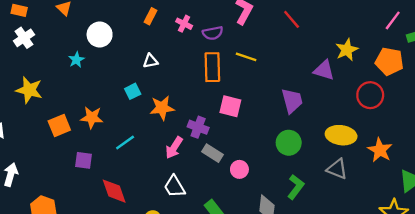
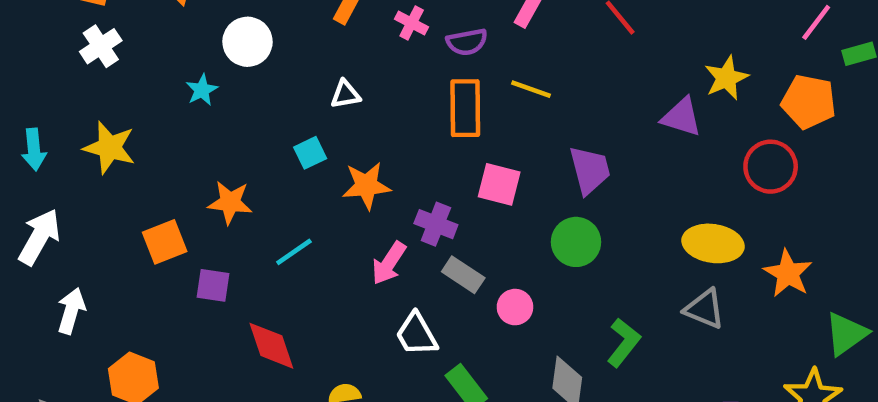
purple trapezoid: (292, 101) -> (590, 170), moved
orange square: (59, 125) -> (165, 242), moved
green circle: (289, 143) -> (576, 242), moved
white trapezoid: (174, 187) -> (416, 334), moved

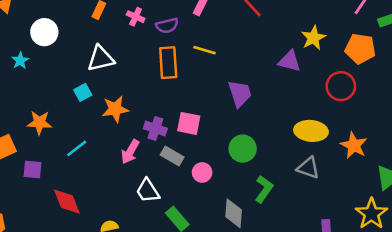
white triangle: (345, 94) -> (101, 59), size x1.6
pink square: (499, 184) -> (189, 123), moved
green circle: (576, 242) -> (243, 149), moved

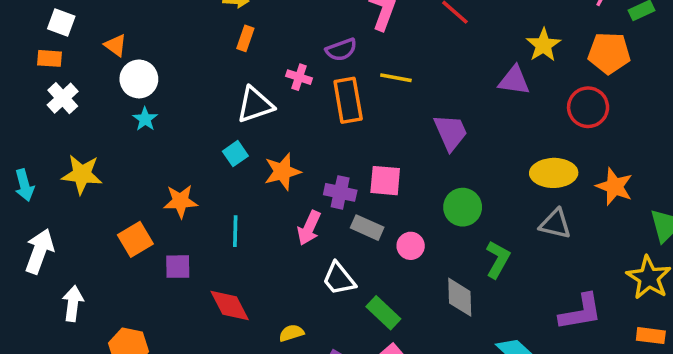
pink cross: (136, 17) -> (299, 77), moved
white circle: (44, 32) -> (139, 79), moved
cyan line: (77, 148) -> (235, 231), turned -45

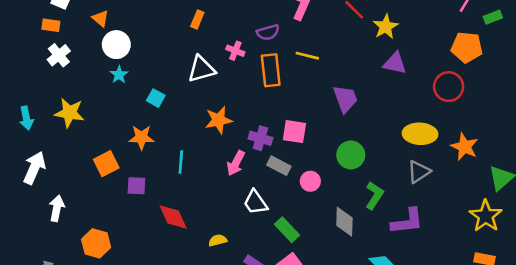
yellow star: (543, 45) -> (386, 27), moved
cyan square: (235, 154) -> (156, 98), moved, turned -30
gray triangle: (555, 224) -> (419, 172), turned -50
purple L-shape: (581, 312) -> (407, 221), moved

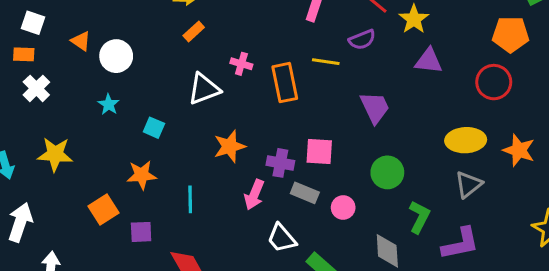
orange rectangle: (197, 19) -> (194, 32), turned 30
purple semicircle: (268, 32) -> (362, 40), moved
white circle: (116, 45) -> (116, 56), moved

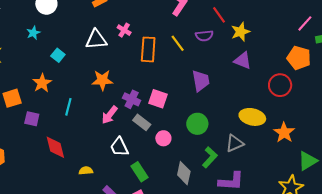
yellow line: (326, 62) -> (178, 43), turned 30
orange star: (142, 175) -> (42, 83), turned 30
gray triangle: (468, 184) -> (235, 143), moved

